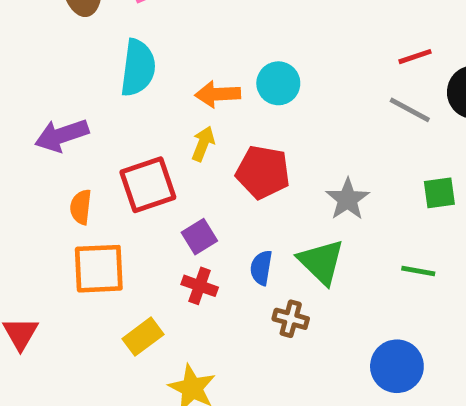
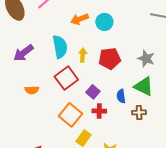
cyan semicircle: (138, 68) -> (60, 47), moved
orange arrow: (218, 94) -> (80, 19), moved
purple arrow: (62, 135) -> (23, 53), moved
orange semicircle: (81, 207) -> (32, 90), moved, turned -80
orange square: (99, 269) -> (70, 115), moved, turned -30

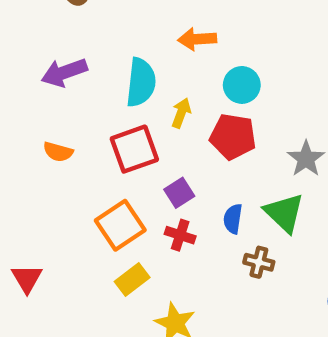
cyan circle: (104, 22) -> (242, 85), moved

